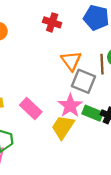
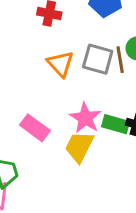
orange triangle: (71, 61) -> (60, 64), moved
gray square: (83, 81) -> (98, 59), moved

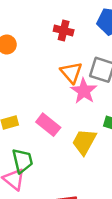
pink star: (85, 118) -> (84, 91), moved

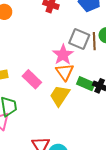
orange triangle: (71, 73) -> (65, 72), moved

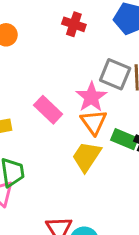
pink rectangle: (32, 79) -> (48, 110), moved

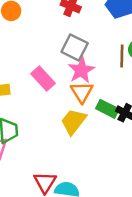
gray square: (115, 74) -> (75, 47), moved

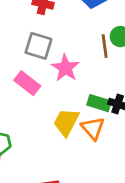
gray square: (75, 47) -> (39, 46), moved
orange triangle: (82, 92) -> (93, 128), moved

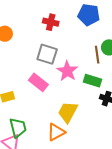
green rectangle: (99, 103) -> (92, 81), moved
orange triangle: (93, 128) -> (56, 132), moved, turned 42

